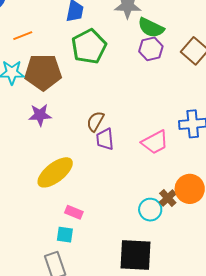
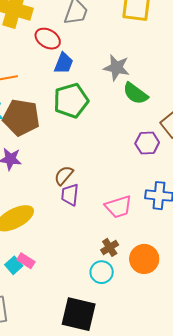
purple hexagon: (151, 49) -> (147, 143), moved
brown cross: (168, 198) -> (110, 247), moved
cyan square: (65, 235) -> (14, 265), moved, turned 30

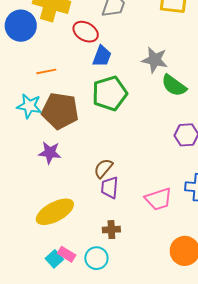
brown cross: (110, 247) -> (111, 230), moved, turned 30
cyan circle: (102, 272) -> (96, 258), moved

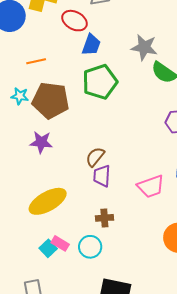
cyan star: (29, 106) -> (20, 96), size x0.7

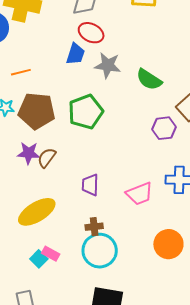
red ellipse: (75, 21) -> (91, 33), moved
gray star: (144, 47) -> (108, 65), moved
green pentagon: (100, 82) -> (86, 112), moved
brown semicircle: (95, 157) -> (47, 158), moved
cyan circle: (90, 247) -> (100, 251), moved, size x1.5

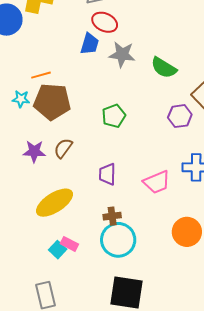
orange line: (21, 72) -> (41, 75), moved
green pentagon: (86, 112) -> (114, 116), moved, size x0.7
purple star: (29, 153) -> (34, 151), moved

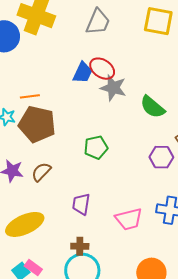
red ellipse: (105, 22) -> (102, 69), moved

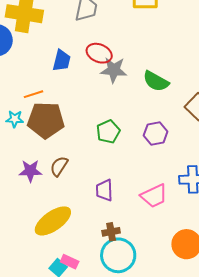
blue trapezoid: (83, 73) -> (62, 61), moved
purple hexagon: (161, 157) -> (156, 133), moved

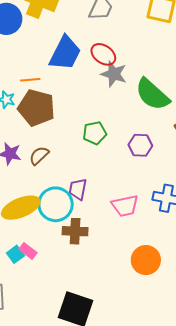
blue trapezoid: (62, 61) -> (65, 53), size x1.6
green semicircle: (156, 81) -> (152, 94), size x1.4
brown cross: (111, 232) -> (75, 231), size x1.4
cyan circle: (118, 255) -> (56, 204), moved

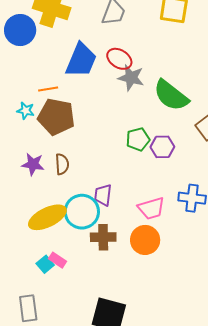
green pentagon: (95, 133) -> (138, 139), moved
brown semicircle: (39, 156) -> (62, 164), turned 135
orange circle: (146, 260) -> (145, 240), moved

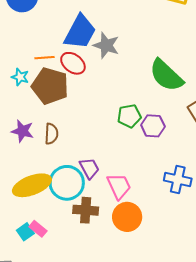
red ellipse: (119, 59) -> (73, 63), moved
gray star: (131, 78) -> (106, 45), moved
purple trapezoid: (103, 195) -> (89, 168), turned 140
pink trapezoid: (151, 208) -> (119, 186), moved, turned -104

